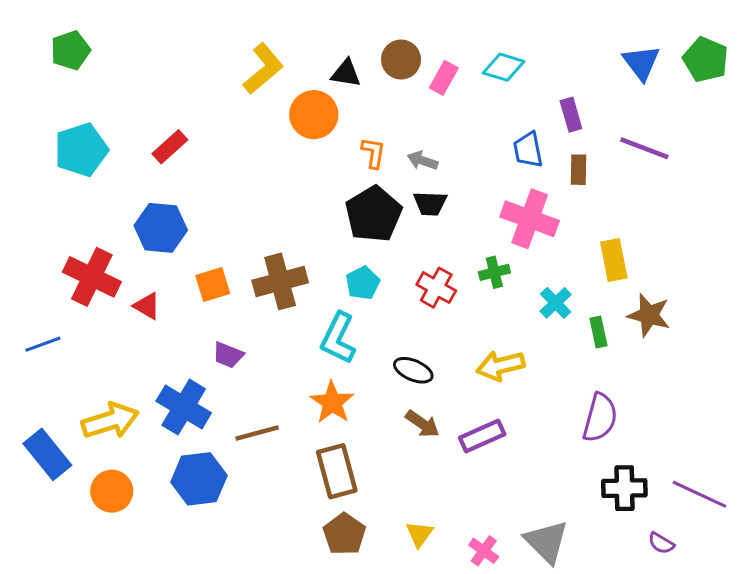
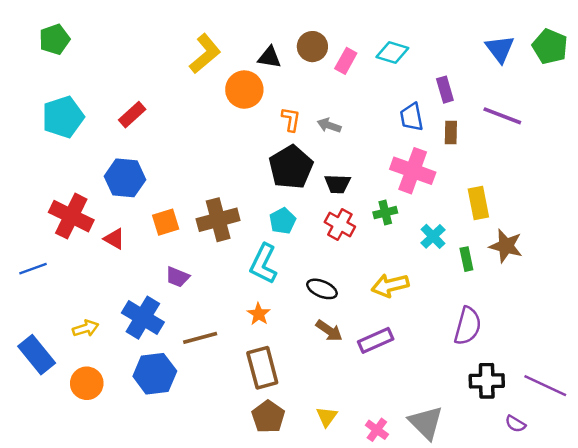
black trapezoid: (430, 203) -> (337, 184), moved
orange star: (332, 402) -> (259, 314), size x0.7
yellow arrow: (110, 421) -> (86, 328), size x0.6

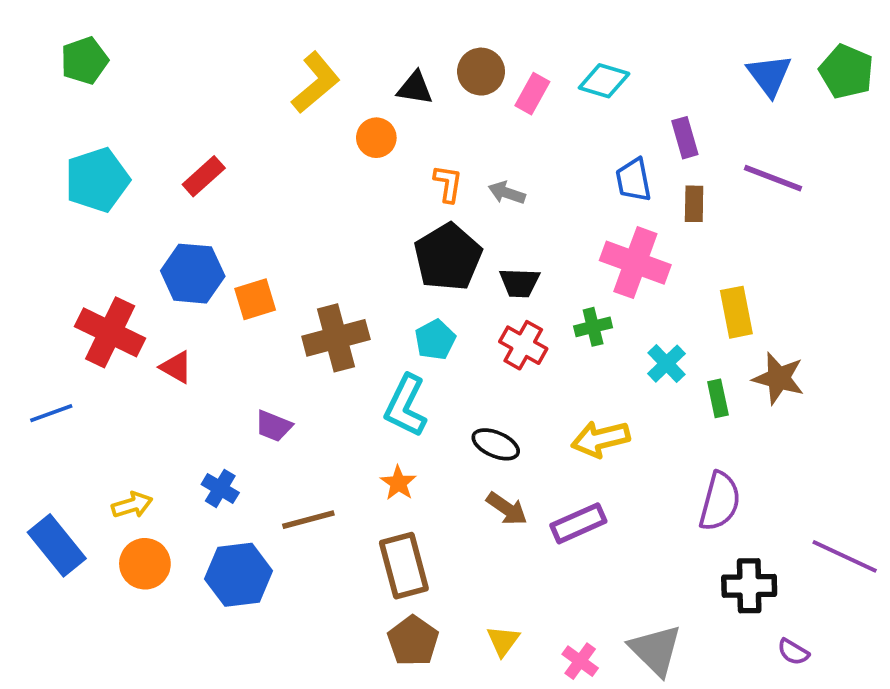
orange circle: (244, 90) -> (376, 138), size x0.7
orange square: (166, 222) -> (255, 299), moved
blue cross: (143, 318) -> (220, 488), size x0.6
orange circle: (87, 383) -> (145, 564), moved
purple line: (545, 386) -> (845, 556), moved

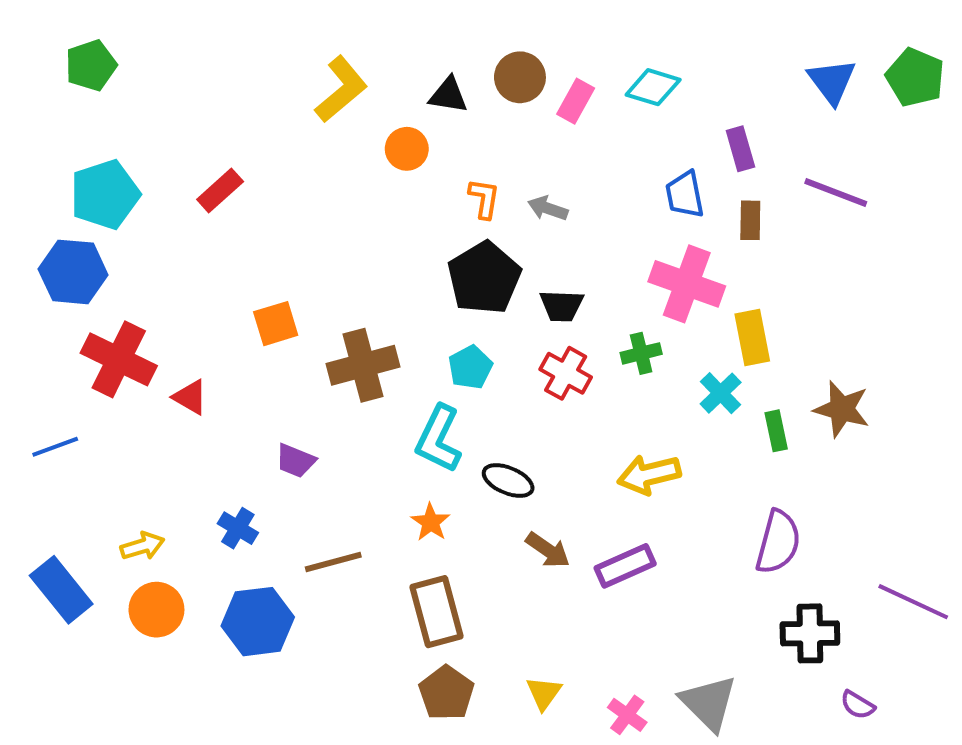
blue hexagon: (193, 274) -> (73, 272), moved
yellow rectangle: (736, 312) -> (752, 338), moved
black ellipse: (496, 444) -> (508, 481), moved

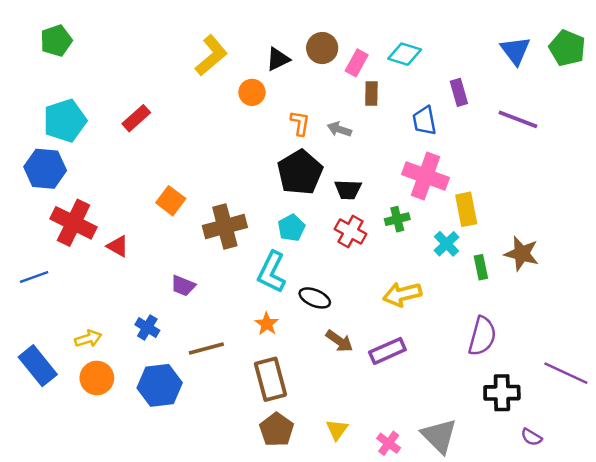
black triangle: (448, 95) -> (278, 59), turned -35
brown rectangle: (750, 220) -> (371, 94), moved
orange square: (276, 324) -> (171, 201), turned -36

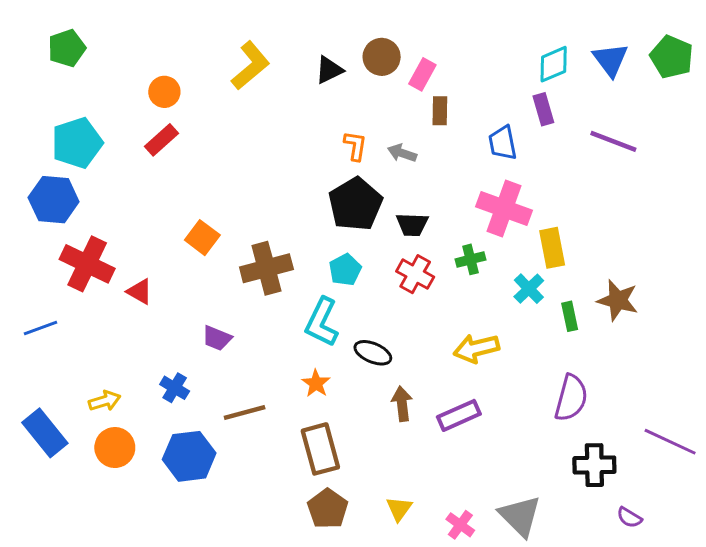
cyan diamond: (405, 54) -> (554, 64), moved, turned -40
orange circle: (252, 92) -> (164, 92), moved
brown arrow: (339, 341) -> (402, 404), turned -132

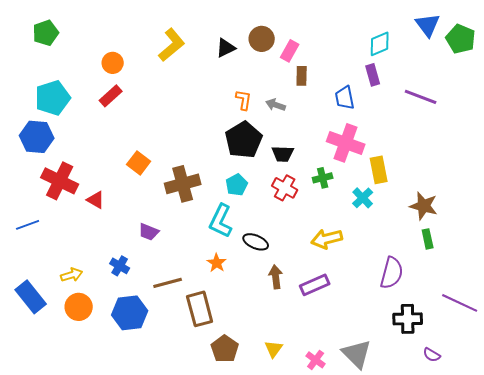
blue triangle: (610, 60) -> (428, 25), moved
green rectangle: (570, 316) -> (428, 239), moved
brown rectangle: (320, 449) -> (200, 309), moved

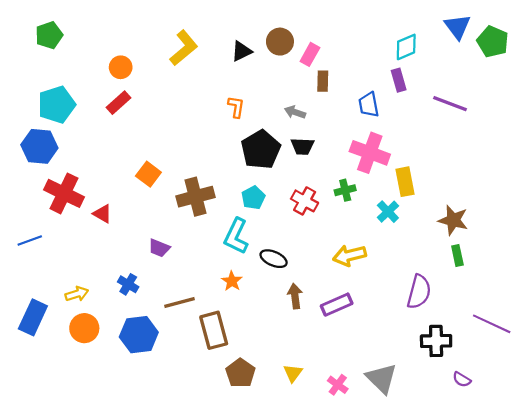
orange L-shape: (244, 100) -> (236, 107), moved
black trapezoid: (283, 154) -> (302, 146), moved
blue rectangle: (31, 297) -> (33, 317), turned 64

